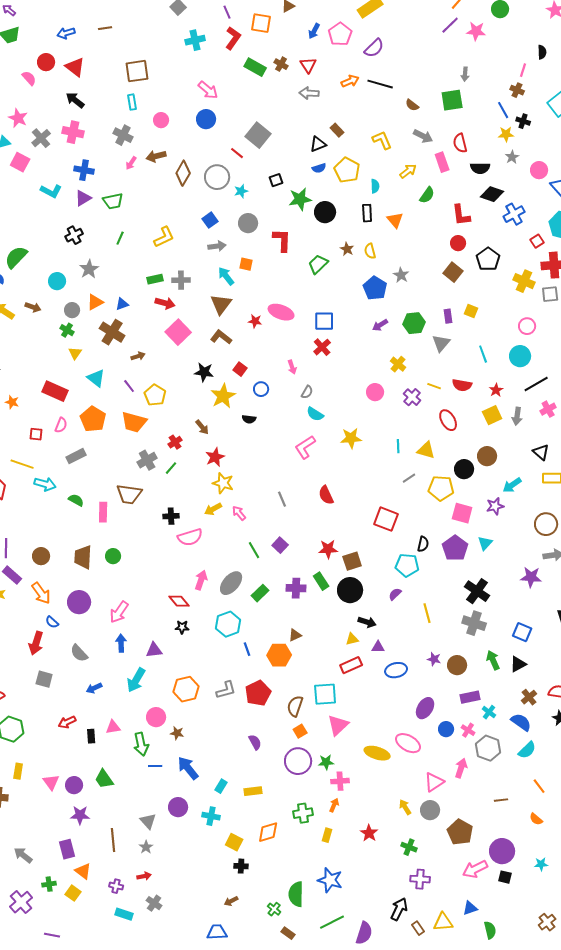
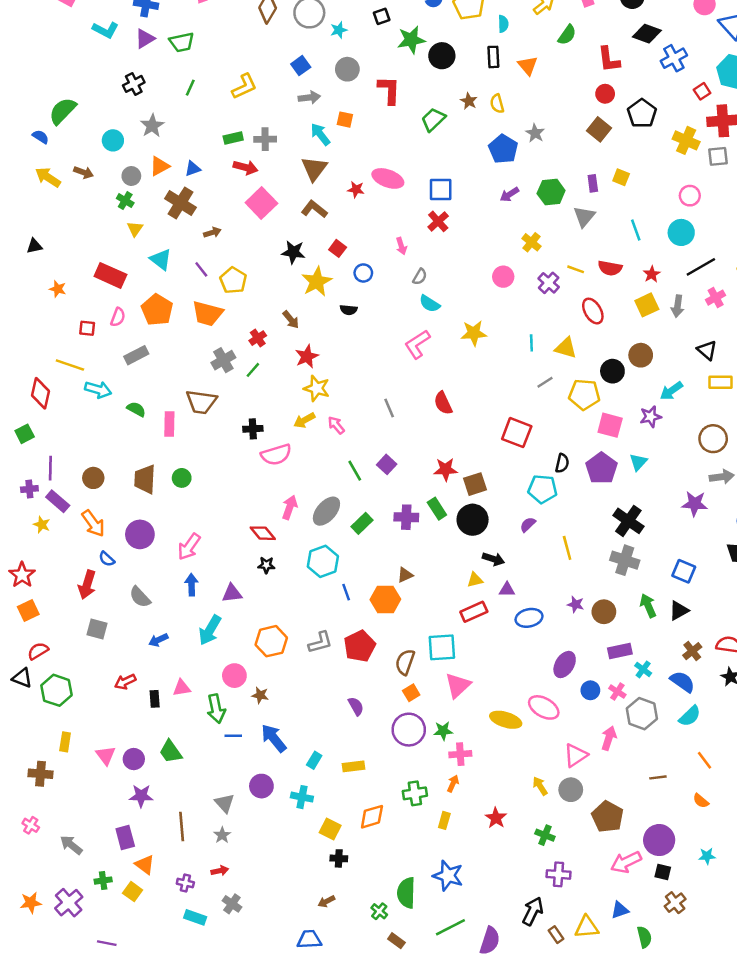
brown cross: (547, 922) -> (675, 903), moved

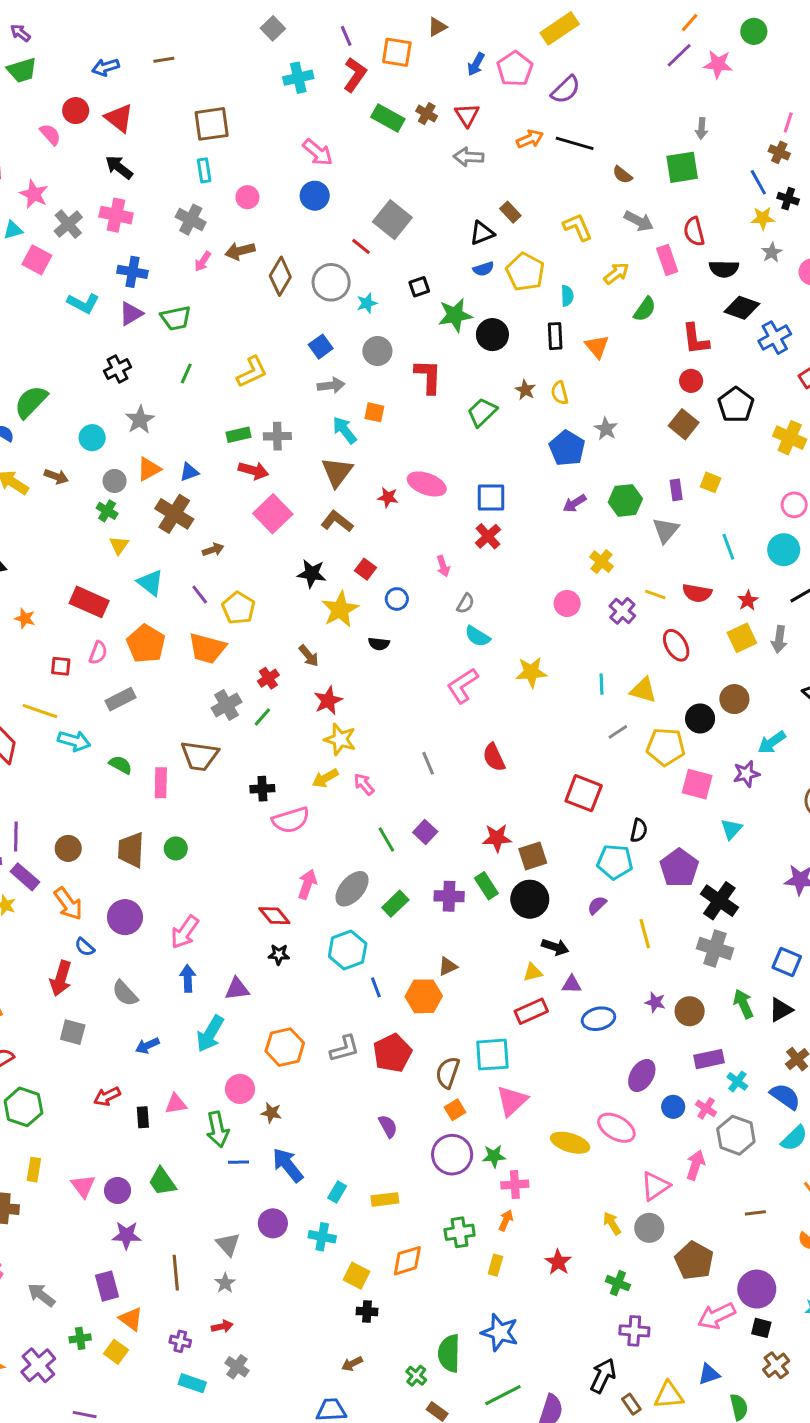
purple pentagon: (601, 468) -> (679, 868), moved

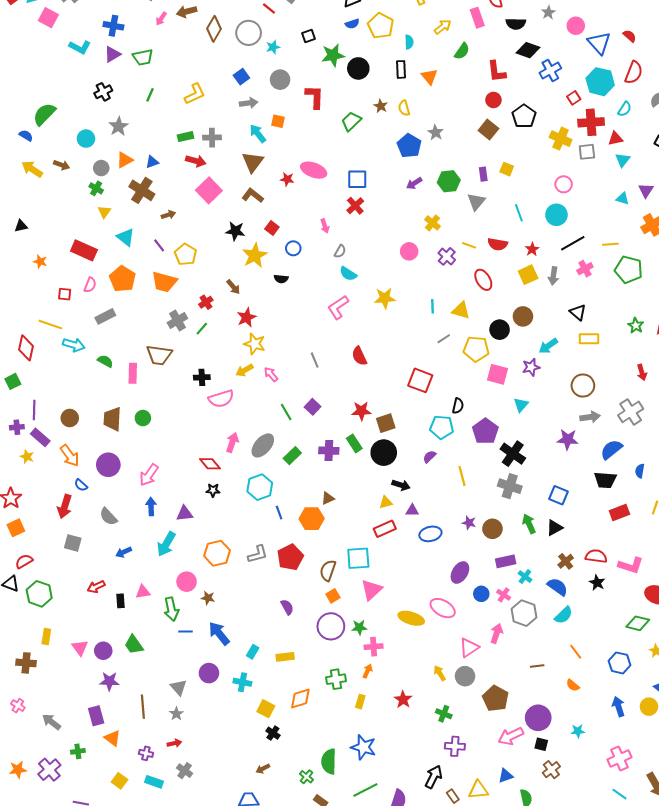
black cross: (367, 1311) -> (273, 733), turned 32
yellow square: (116, 1352) -> (120, 781), moved

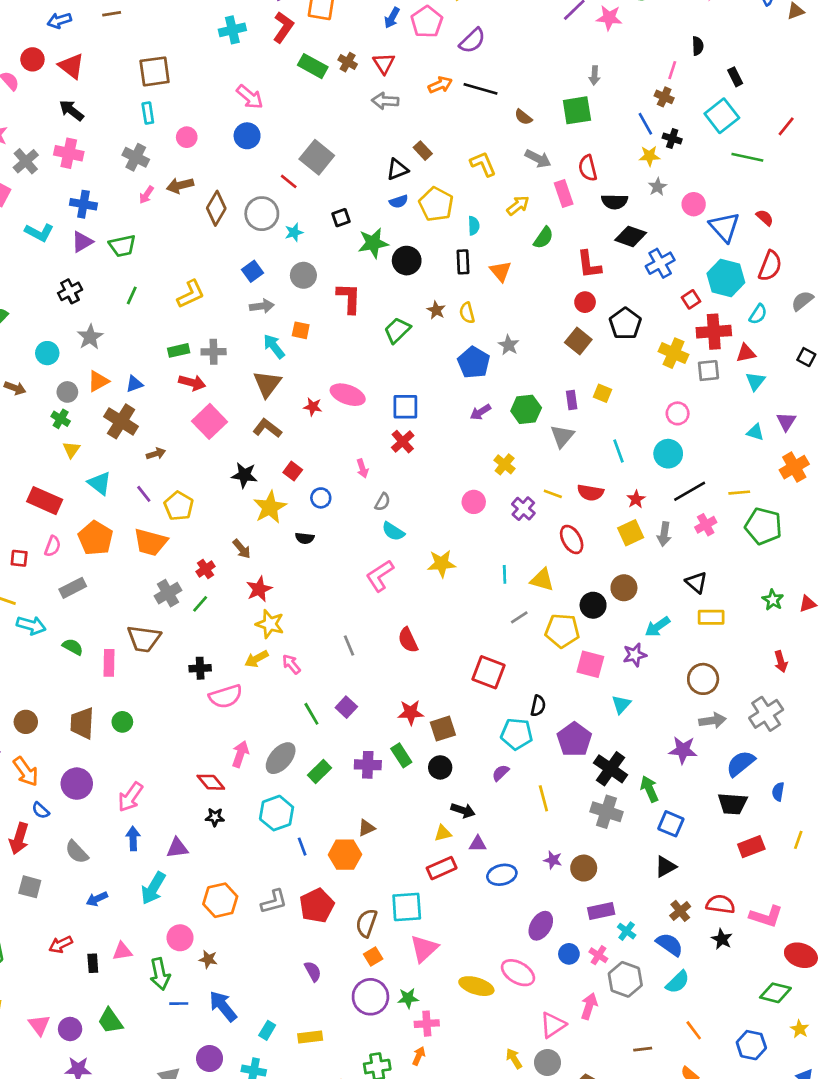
black circle: (384, 453) -> (440, 767), size x0.7
green arrow: (529, 524) -> (649, 789), moved

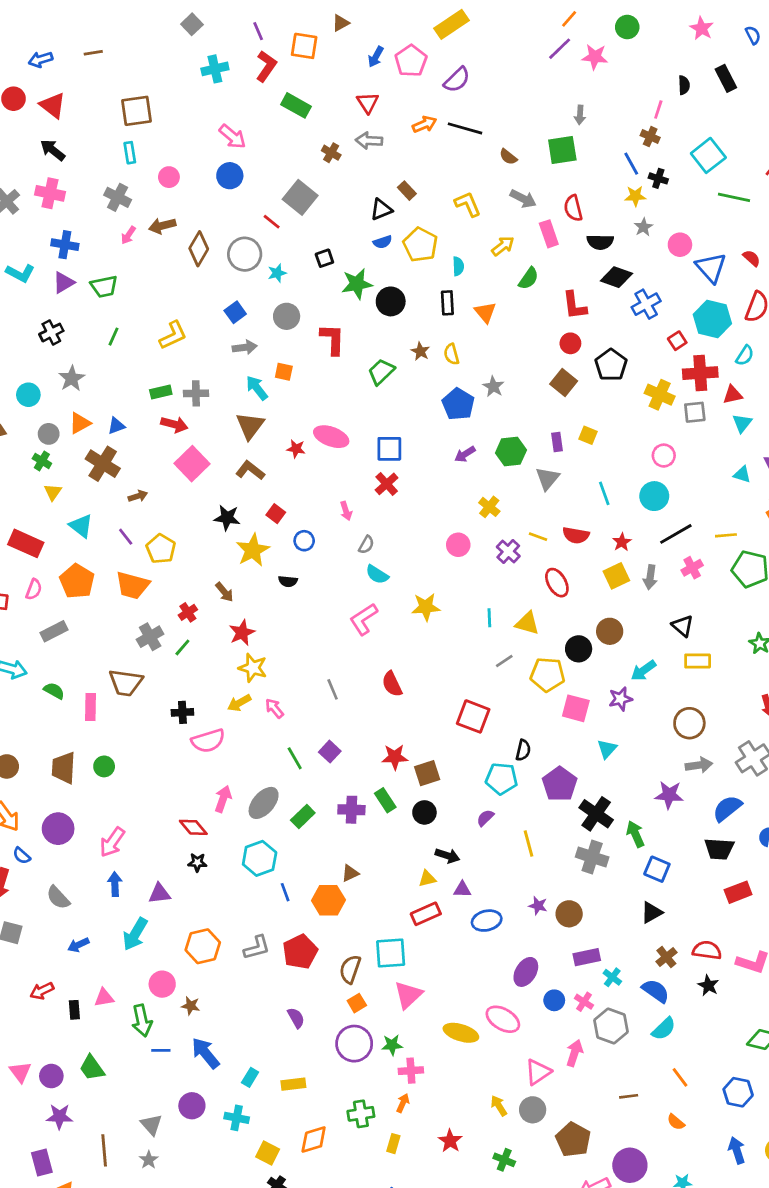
brown cross: (348, 62) -> (331, 153), moved
black rectangle: (735, 77) -> (726, 78), moved, size x1.4

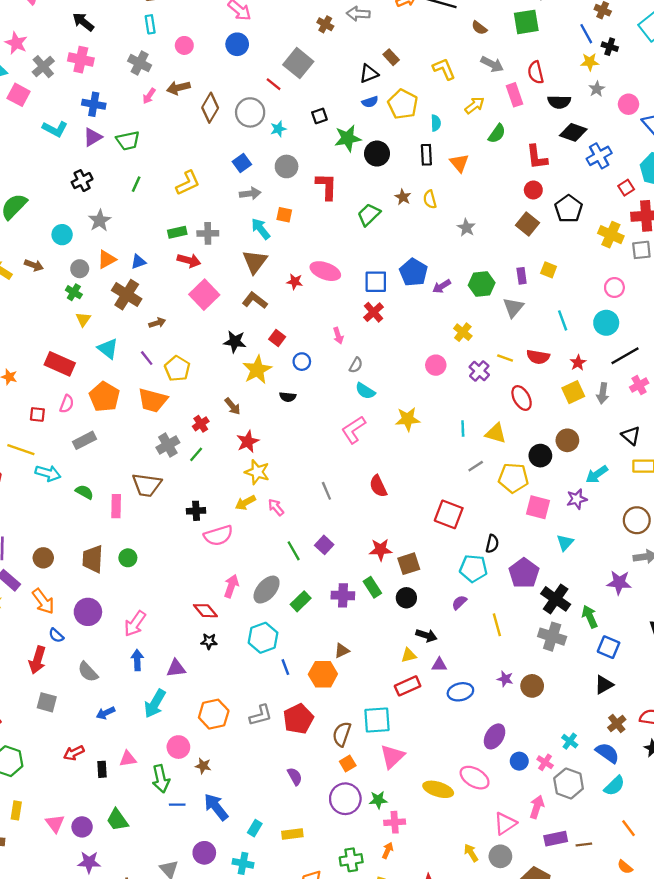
blue pentagon: (458, 404) -> (413, 272), moved
purple rectangle: (587, 957) -> (556, 839), moved

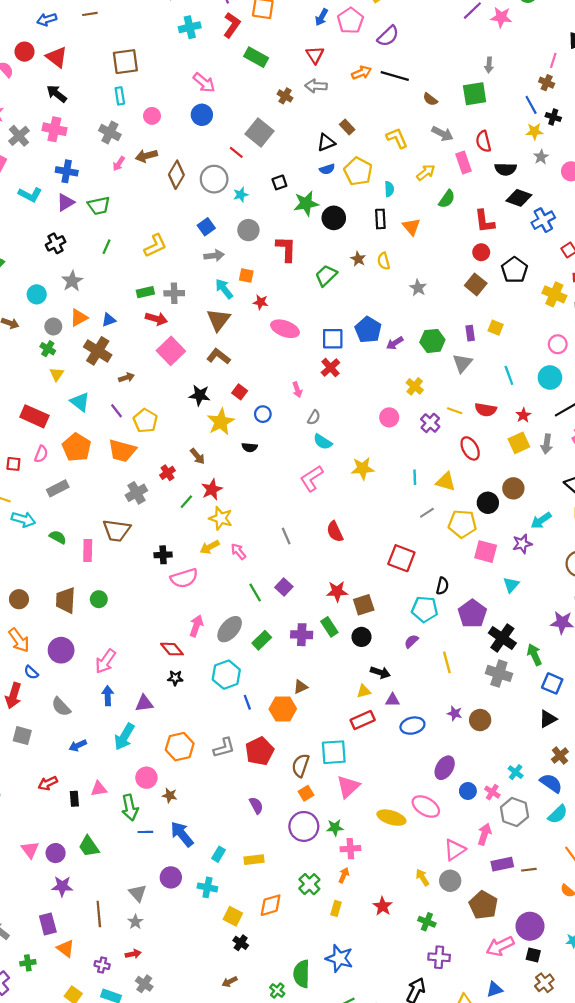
red star: (295, 282) -> (261, 302), moved
green line: (196, 454) -> (186, 502), moved
green cross: (351, 860) -> (309, 884), turned -35

